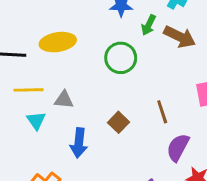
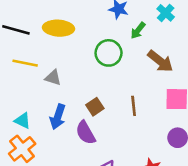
brown arrow: (180, 37) -> (160, 61), moved
cyan triangle: (36, 121) -> (23, 121), moved, turned -42
purple semicircle: (178, 147) -> (86, 133), moved, turned -70

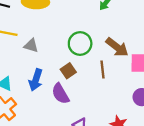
green circle: (109, 53) -> (80, 44), moved
brown arrow: (160, 61) -> (117, 47), moved

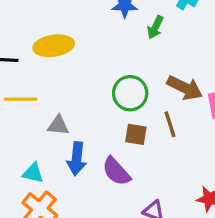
gray triangle: (31, 46) -> (58, 125), moved
brown square: (68, 71) -> (136, 134), moved, turned -35

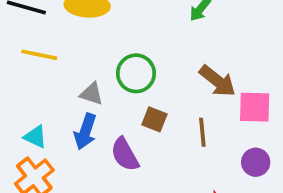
green circle: (130, 93) -> (136, 73), moved
brown line: (170, 124) -> (202, 132), moved
gray triangle: (58, 125) -> (92, 94), moved

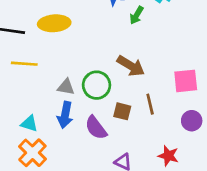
green circle: (136, 73) -> (97, 85), moved
brown arrow: (217, 81) -> (131, 66), moved
brown square: (154, 119) -> (122, 111), moved

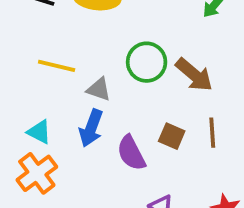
yellow line: (24, 64) -> (57, 66), moved
green circle: (97, 85) -> (147, 62), moved

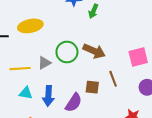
gray triangle: (99, 89) -> (44, 63), moved, turned -32
cyan triangle: (39, 132) -> (26, 93), moved
purple semicircle: (131, 153) -> (74, 103), turned -102

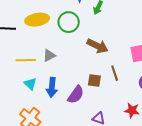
green circle: (67, 52) -> (69, 22), moved
cyan triangle: (26, 93) -> (30, 84), turned 32

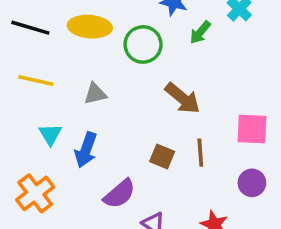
yellow line: (26, 60) -> (36, 80), moved
purple semicircle: (76, 95) -> (119, 194), moved

